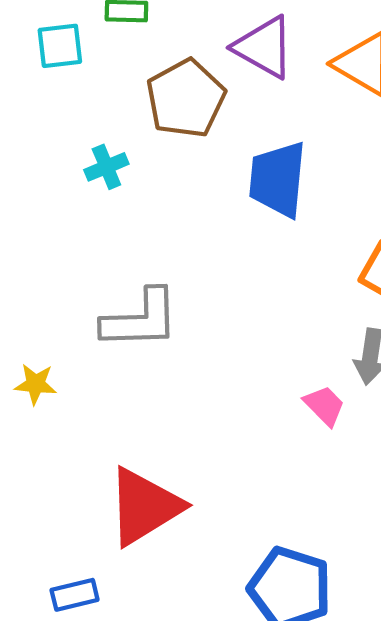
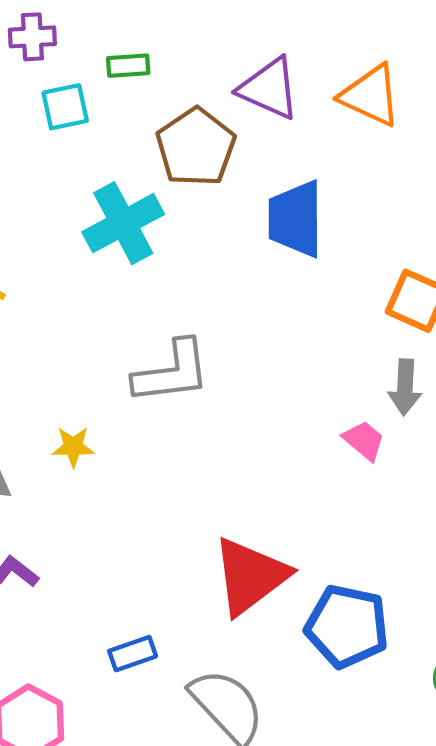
cyan cross: (106, 167) -> (123, 223), size x1.8
red triangle: (144, 507) -> (250, 576), moved

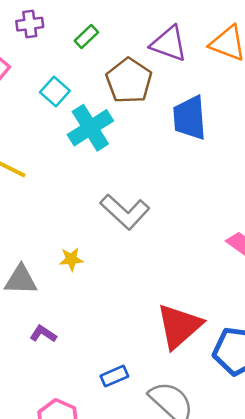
green rectangle: (128, 66) -> (86, 37), turned -35
cyan square: (65, 107) -> (55, 92), moved, turned -32
gray L-shape: (172, 372) -> (125, 212), turned 54

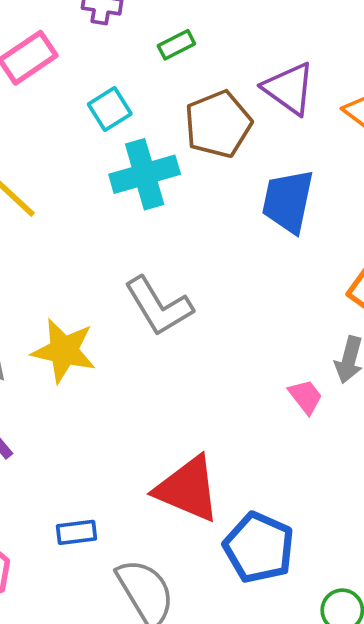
yellow star: (71, 259) -> (64, 351), size x1.8
red triangle: (179, 326) -> (188, 489), turned 48

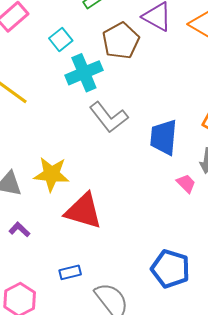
blue trapezoid: (288, 201) -> (164, 137), moved
gray L-shape: (159, 306) -> (109, 117), moved
red triangle: (188, 489) -> (83, 211), moved

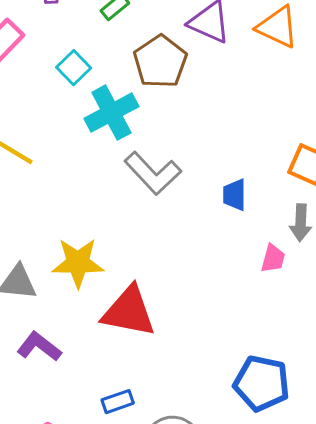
blue trapezoid: (164, 137) -> (234, 195), size x0.6
pink trapezoid: (186, 183) -> (273, 258), turned 65
purple L-shape: (19, 230) -> (39, 347), size x1.4

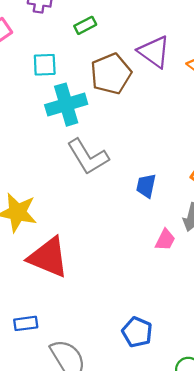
cyan square: (74, 68) -> (45, 65), turned 30
blue pentagon: (262, 383) -> (137, 332), size x0.7

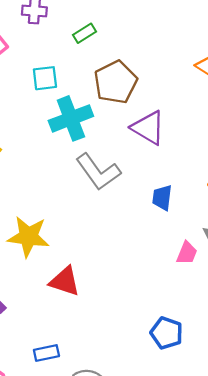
purple triangle: (154, 52) -> (148, 128), moved
red triangle: (48, 257) -> (65, 281), size x0.7
blue pentagon: (137, 332) -> (167, 333), moved

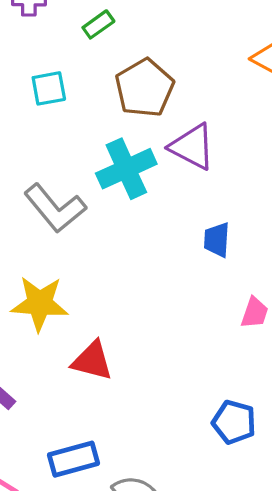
cyan cross: (71, 118) -> (126, 169), moved
gray L-shape: (98, 172) -> (55, 208), moved
blue rectangle: (46, 353) -> (74, 459), size x1.4

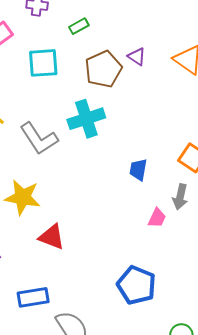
cyan square: (49, 88) -> (43, 63), size x1.4
purple triangle: (192, 147) -> (137, 57), moved, size x0.6
blue pentagon: (234, 422) -> (136, 285), size x1.4

